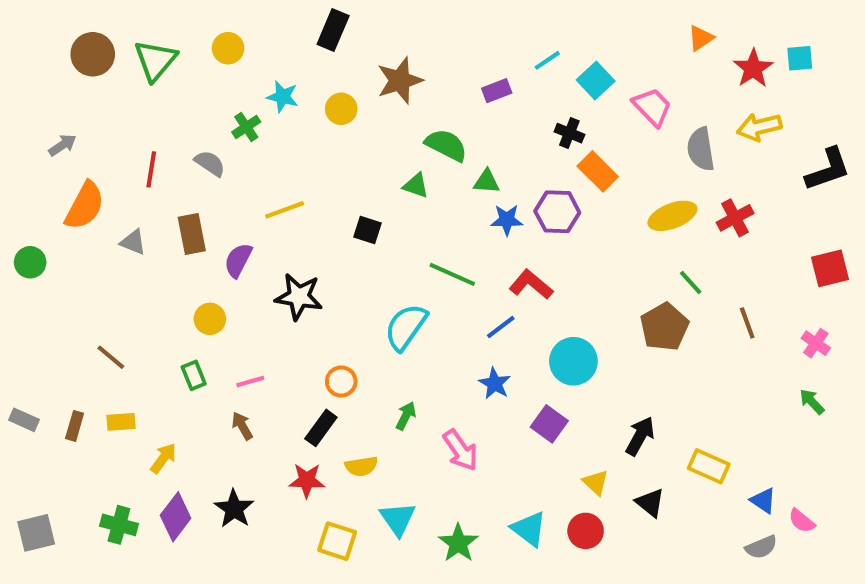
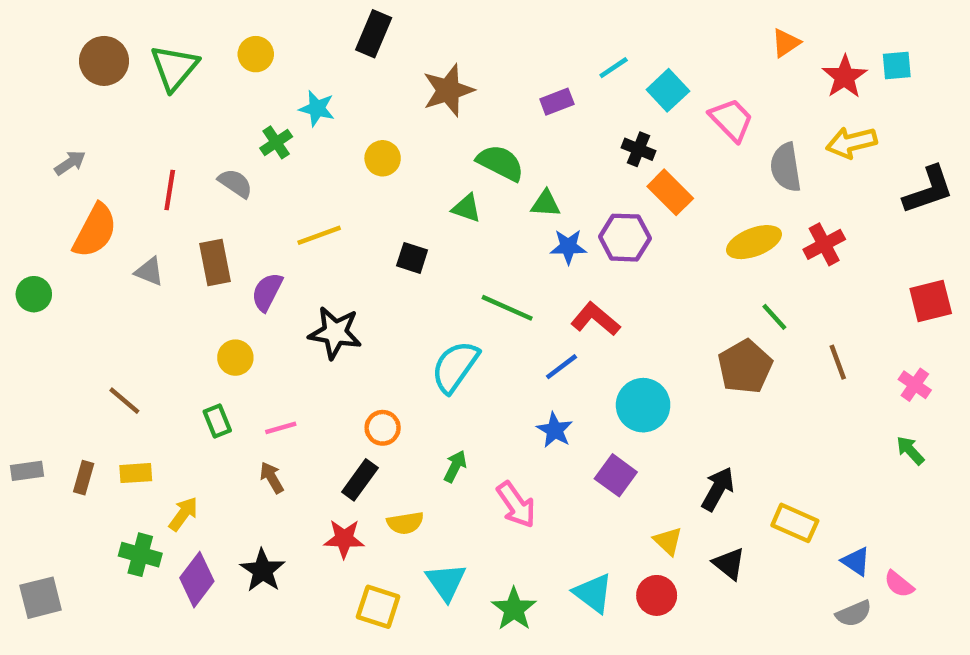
yellow circle: (341, 109) -> (383, 158), moved
gray rectangle: (24, 420) -> (27, 471), turned -32
green cross: (119, 525) -> (140, 555), moved

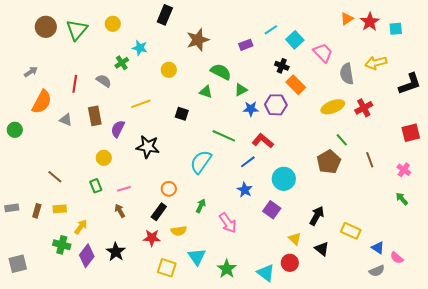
red star: (845, 77) -> (370, 22), moved
green triangle: (546, 204) -> (241, 90), turned -32
cyan triangle: (593, 593) -> (266, 273), moved

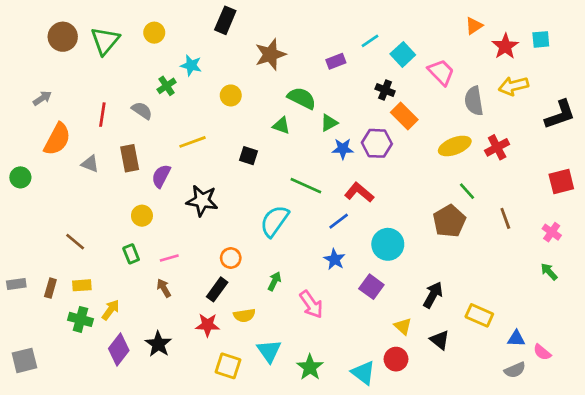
red star: (370, 22) -> (505, 46), moved
green cross: (62, 245) -> (80, 319), moved
blue triangle: (378, 248) -> (516, 339), turned -32

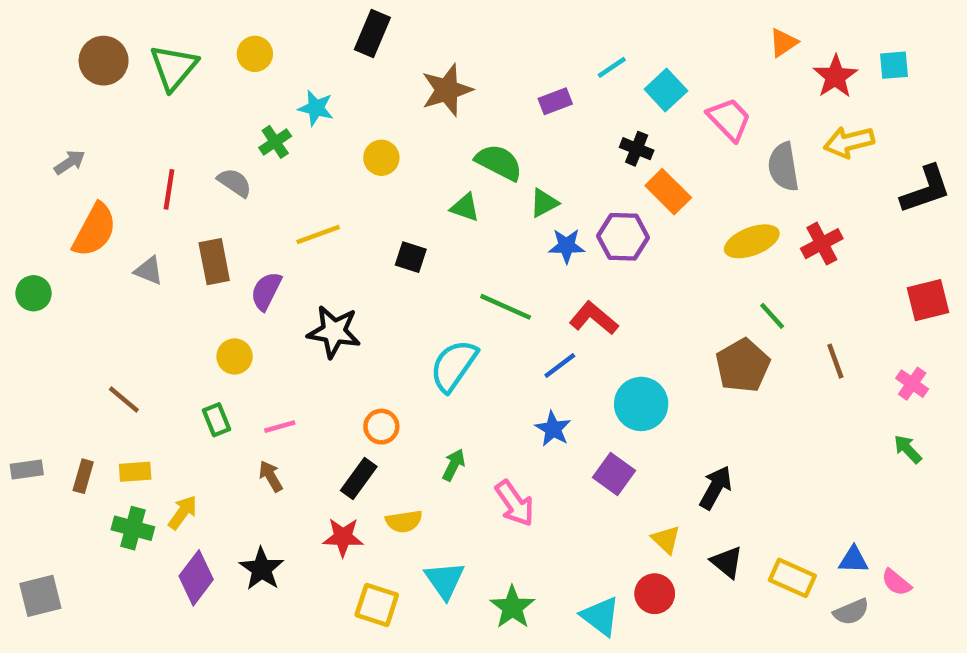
yellow rectangle: (479, 315) -> (792, 578), moved

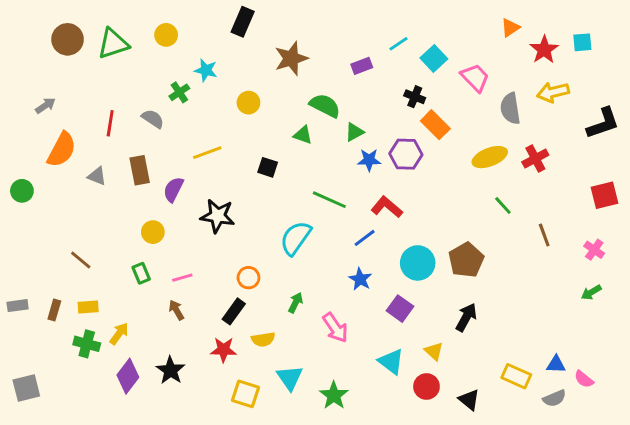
green triangle: (174, 67) -> (113, 44), turned 32
brown pentagon: (743, 366) -> (466, 260), moved
green arrow: (908, 449) -> (591, 292), turned -78
black triangle: (727, 562) -> (469, 400), moved
cyan triangle: (600, 616) -> (391, 361), moved

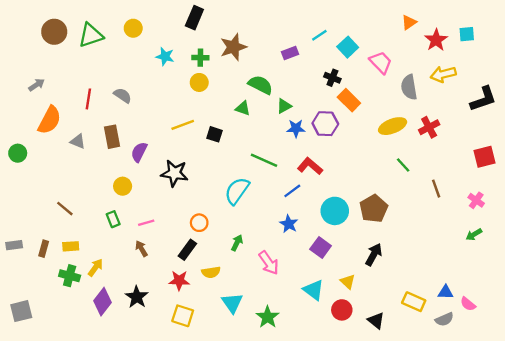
green cross: (179, 92) -> (200, 58), moved, turned 35
yellow line: (207, 153) -> (183, 125), moved
yellow square: (246, 394) -> (183, 316), moved

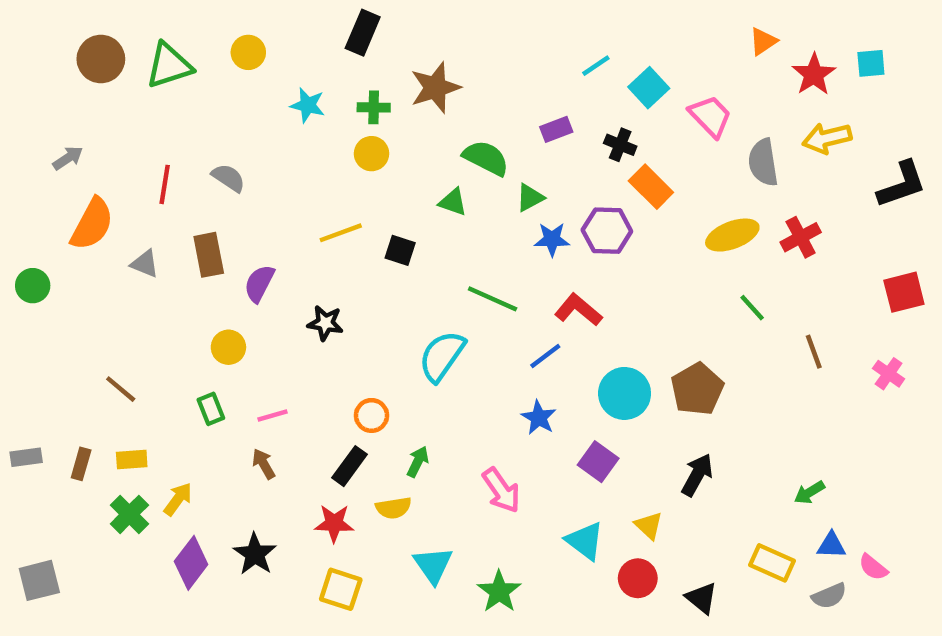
purple rectangle: (290, 53) -> (556, 129), moved
black star: (174, 173) -> (325, 323), size x0.7
green arrow: (474, 234) -> (809, 492), moved
green arrow: (237, 243) -> (418, 462), moved
green cross: (70, 276) -> (129, 514), turned 30

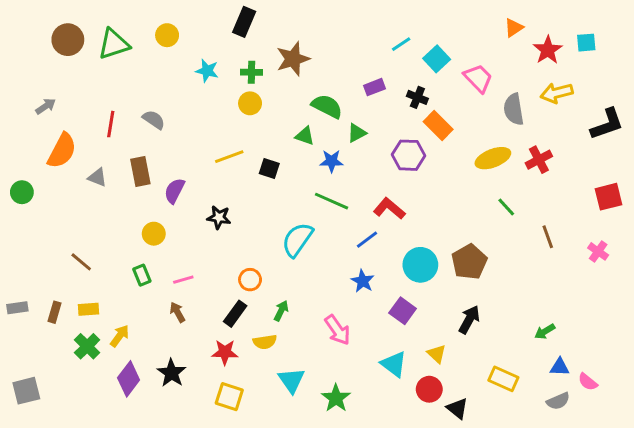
blue star: (552, 239) -> (331, 161), moved
yellow rectangle: (772, 563) -> (503, 379), moved
black triangle: (702, 598) -> (457, 408), moved

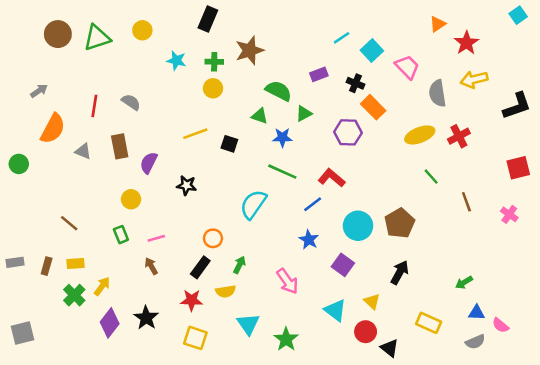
cyan square: (586, 43) -> (518, 15), moved, turned -30

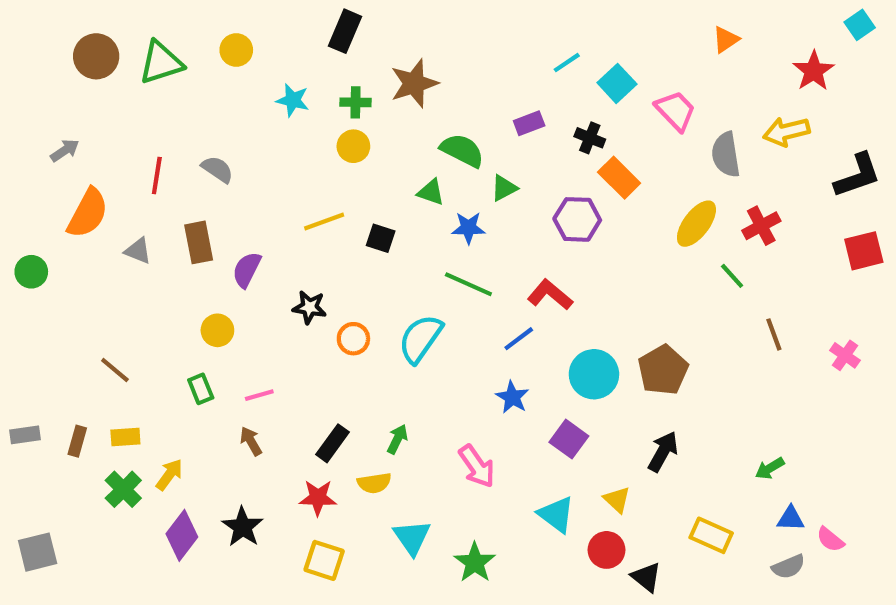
red star: (466, 43) -> (814, 71), moved
yellow ellipse: (420, 135) -> (696, 224), turned -32
red square: (518, 168) -> (864, 251), moved
green line: (431, 177) -> (732, 276), moved
orange circle: (213, 238) -> (353, 339), moved

